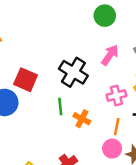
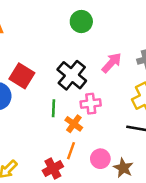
green circle: (105, 16) -> (81, 22), moved
pink cross: (116, 95) -> (91, 104), moved
orange line: (117, 127) -> (71, 151), moved

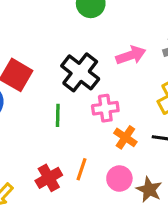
pink arrow: (112, 63) -> (131, 55), turned 30
orange cross: (74, 124) -> (125, 137), moved
red cross: (53, 168) -> (49, 178), moved

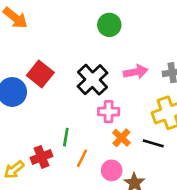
green line: (58, 115) -> (66, 137), moved
red cross: (49, 178) -> (41, 157), moved

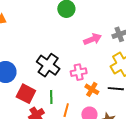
red square: (40, 74) -> (26, 94), moved
black cross: (93, 80) -> (48, 65), moved

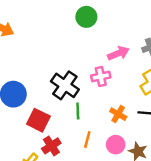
pink cross: (79, 72) -> (101, 77), moved
green line: (51, 97) -> (78, 111), moved

